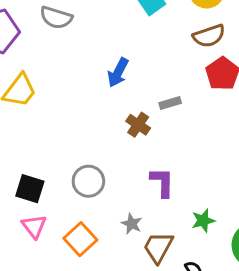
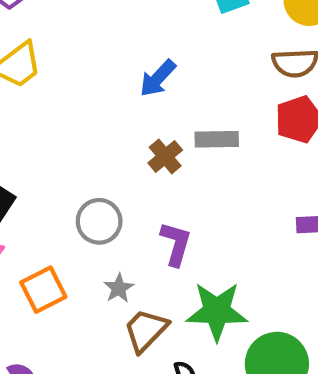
gray rectangle: (170, 103) -> (217, 139), size x1.4
gray circle: (88, 181) -> (99, 221), moved
green star: (203, 221) -> (217, 311), size x1.8

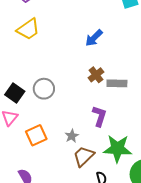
gray rectangle: (217, 139) -> (117, 83), moved
gray circle: (99, 221) -> (44, 89), moved

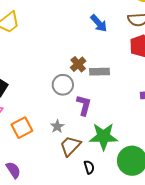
blue arrow: (94, 38) -> (99, 23), moved, turned -84
gray circle: (44, 89) -> (63, 85), moved

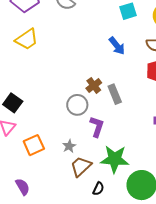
gray rectangle: (99, 72) -> (115, 94), turned 66
black semicircle: (89, 167) -> (98, 189), turned 40

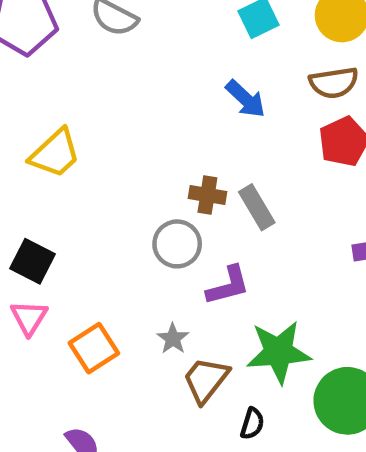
yellow trapezoid: (27, 39) -> (55, 153), moved
brown cross: (94, 85) -> (207, 195), turned -35
purple L-shape: (97, 127) -> (228, 286), turned 65

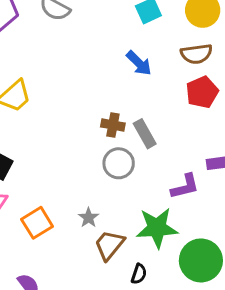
gray circle: (177, 244) -> (119, 163), moved
purple L-shape: (228, 286) -> (185, 187), moved

